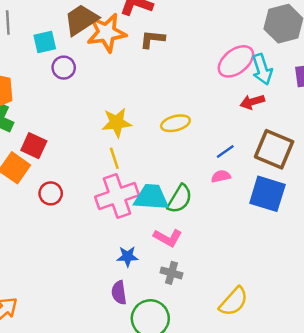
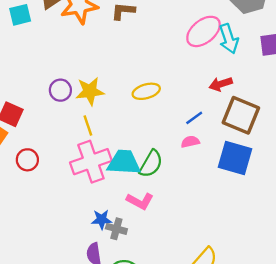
purple circle: (64, 68) -> (60, 90), moved
red arrow: (252, 102) -> (221, 84), moved
gray cross: (171, 273) -> (116, 229), moved

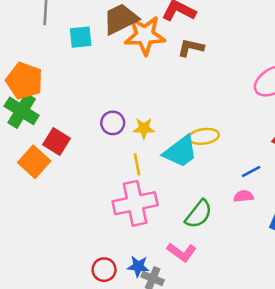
yellow star: (90, 91) -> (144, 128), size x0.7
red circle: (27, 160) -> (104, 270), moved
cyan trapezoid: (124, 162) -> (180, 152), moved, turned 132

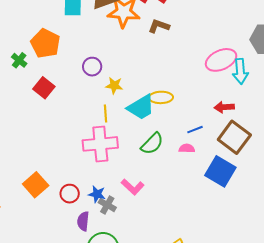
orange pentagon: (24, 81) -> (45, 43), moved
green cross: (22, 111) -> (19, 60), size x0.6
purple circle: (113, 123) -> (92, 67), moved
orange square: (34, 162) -> (36, 185), moved
green semicircle: (199, 214) -> (152, 144), moved

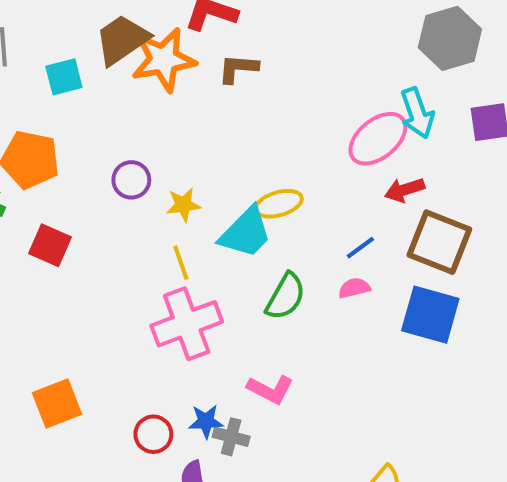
pink ellipse: (221, 60) -> (378, 139), moved
orange square: (36, 185) -> (57, 404), moved, turned 35

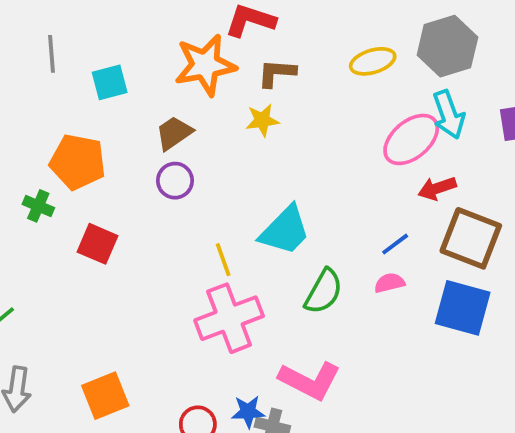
gray hexagon: (450, 38) -> (447, 46), moved
brown trapezoid: (122, 40) -> (174, 133), moved, size x0.7
yellow ellipse: (279, 204) -> (373, 61), moved
yellow star: (183, 205) -> (262, 120), moved
pink L-shape: (270, 389) -> (310, 381), size x1.4

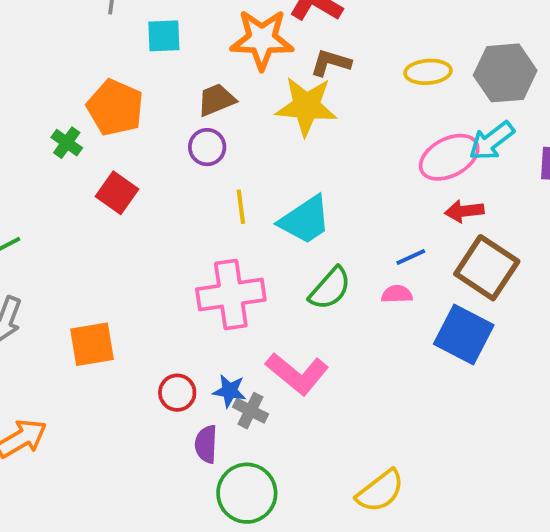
cyan arrow: (449, 115) -> (492, 141), turned 60
yellow star: (262, 120) -> (306, 106), size x1.8
yellow line: (223, 260) -> (241, 207), moved

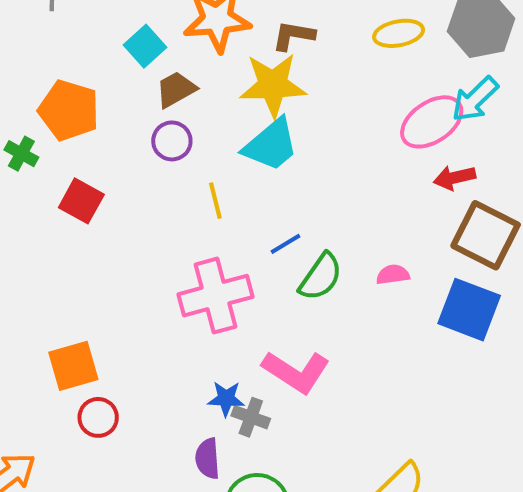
cyan square: (164, 36) -> (145, 46), moved, turned -33
cyan trapezoid: (305, 220) -> (271, 145), moved
blue line: (411, 257) -> (286, 244), moved
red circle: (177, 393) -> (98, 417), moved

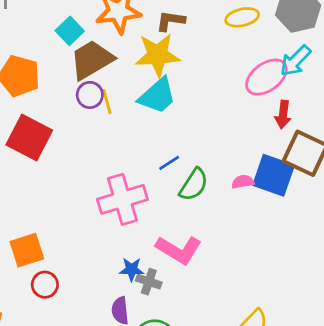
brown trapezoid: (176, 89) -> (92, 60), size x1.6
red arrow: (455, 178) -> (283, 115), turned -68
red square: (81, 201) -> (29, 138), size x1.5
yellow line: (215, 201) -> (107, 101), moved
blue square: (469, 310) -> (274, 175), moved

